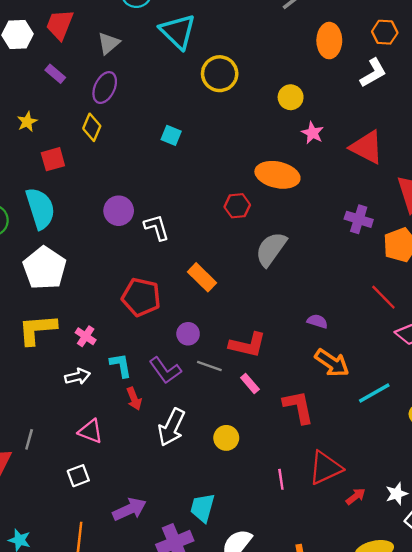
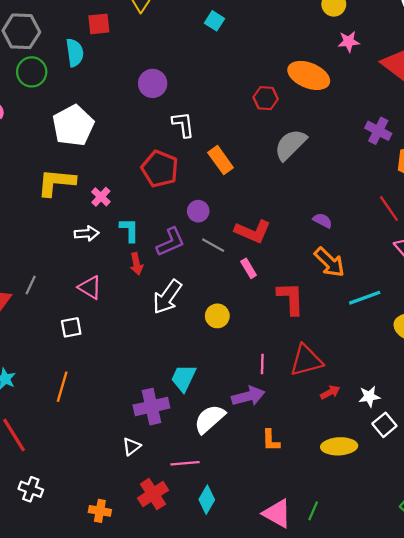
pink star: (313, 133) -> (349, 42), turned 30
cyan semicircle: (40, 208) -> (75, 53), moved, size x0.7
white L-shape: (157, 227) -> (183, 124), moved
purple L-shape: (165, 370) -> (171, 242), turned -88
purple arrow: (129, 509) -> (248, 396), moved

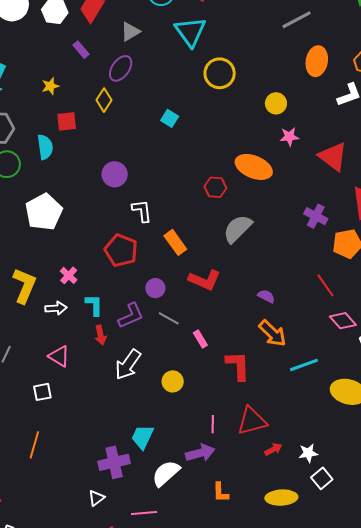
yellow L-shape: (56, 182) -> (24, 286), moved, turned 108
red L-shape: (253, 231) -> (205, 280), moved

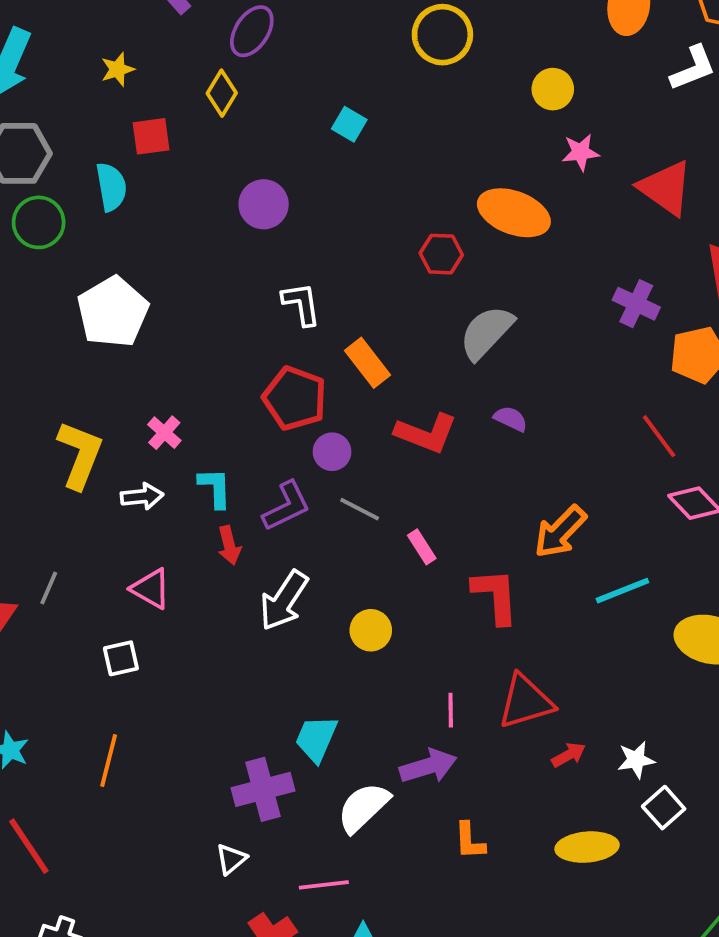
purple circle: (115, 174) -> (264, 204), moved
red pentagon: (121, 250) -> (295, 398), moved
purple semicircle: (266, 296) -> (511, 419), moved
orange arrow: (273, 333) -> (560, 532), turned 92

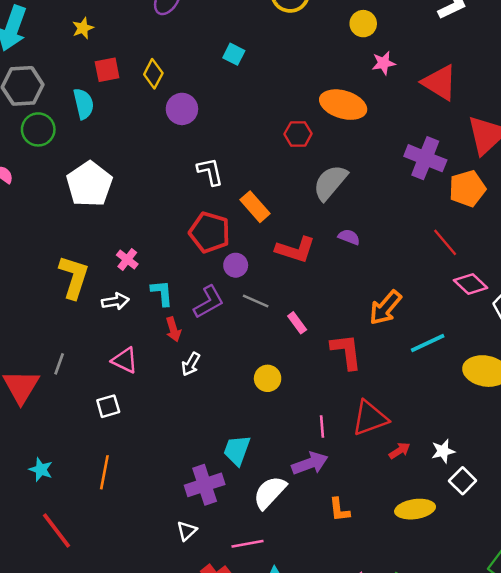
yellow diamond: (222, 93) -> (153, 74), moved
purple cross: (636, 304) -> (425, 158), size x1.4
white arrow: (284, 601) -> (191, 364), moved, size x0.6

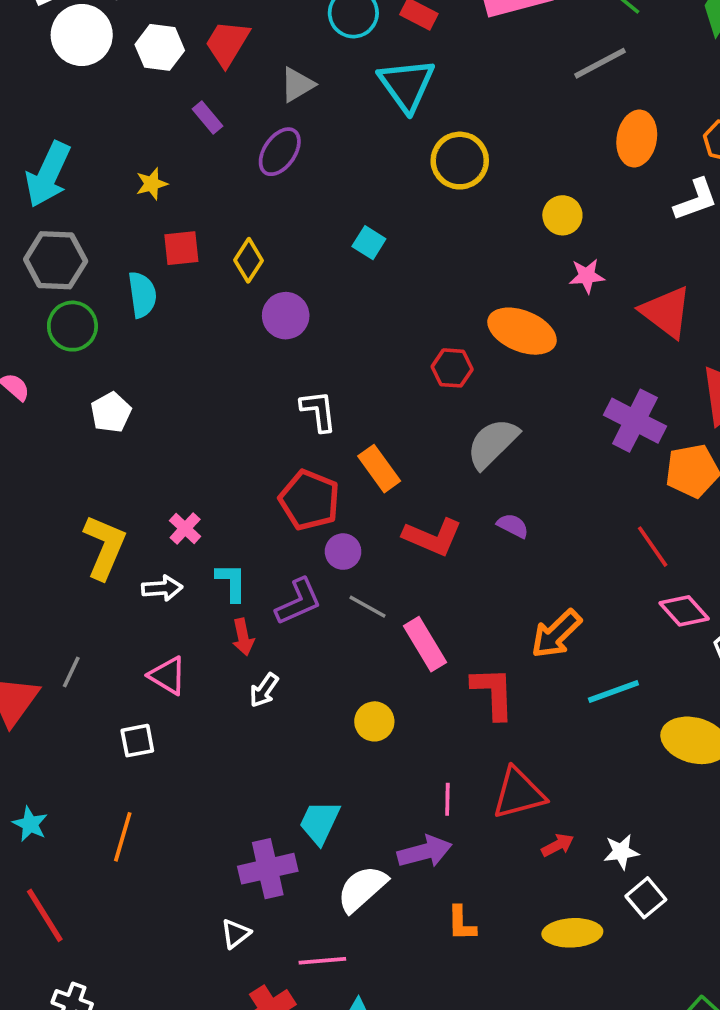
white pentagon: (89, 184) -> (111, 412), moved, size x0.6
pink rectangle: (297, 323) -> (425, 644), size x1.6

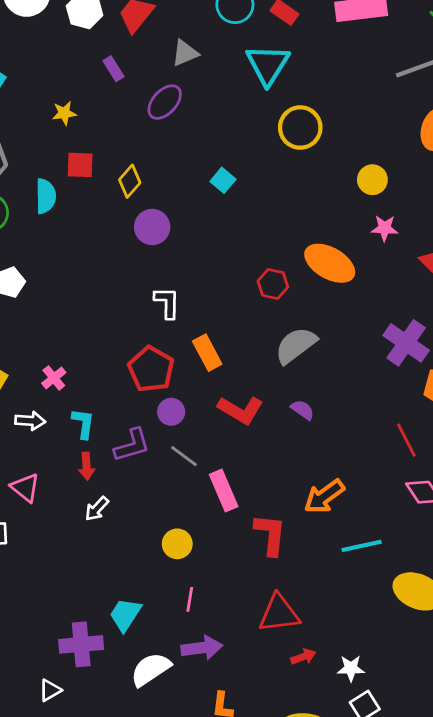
pink line: (447, 799) -> (190, 599), moved

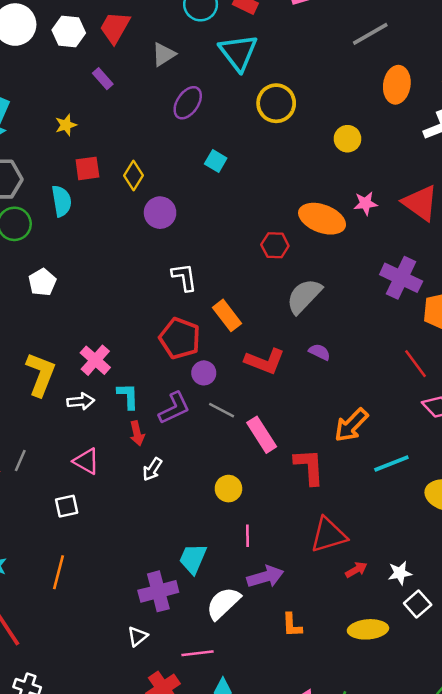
purple ellipse: (165, 102) -> (188, 103), moved
pink star: (385, 228) -> (365, 203), moved
pink cross: (54, 378) -> (95, 360), size x1.4

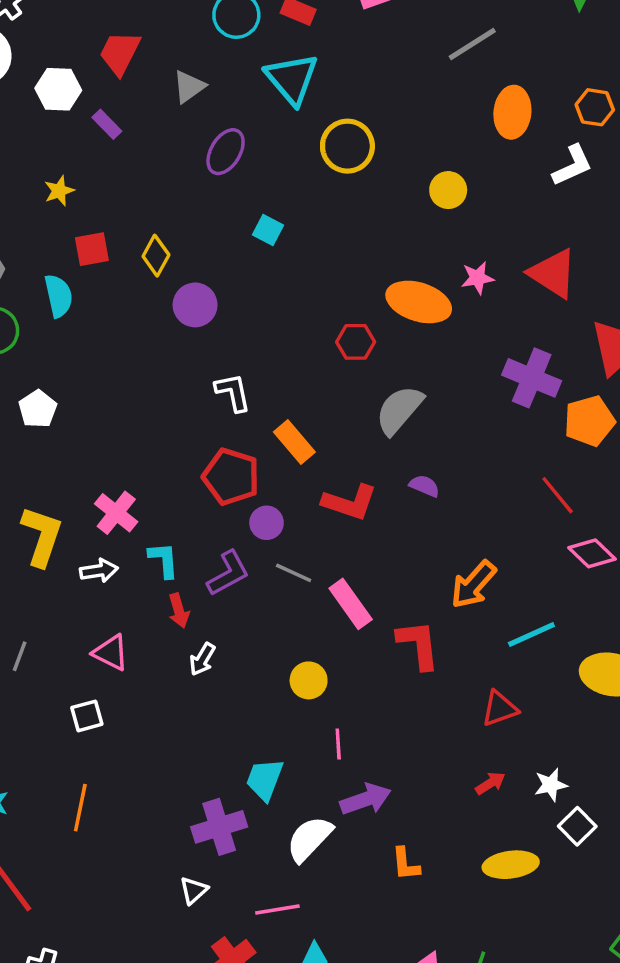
white hexagon: (69, 32) -> (58, 89), moved
red triangle: (329, 535) -> (500, 709), moved, size x0.7

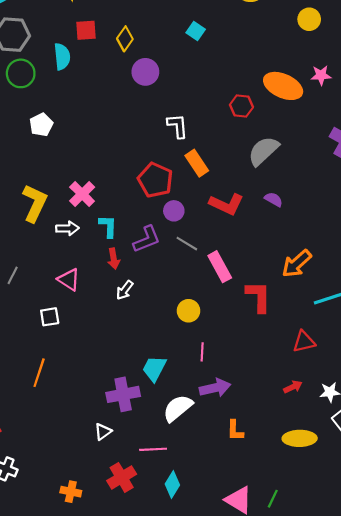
white L-shape: (233, 392) -> (178, 126), moved

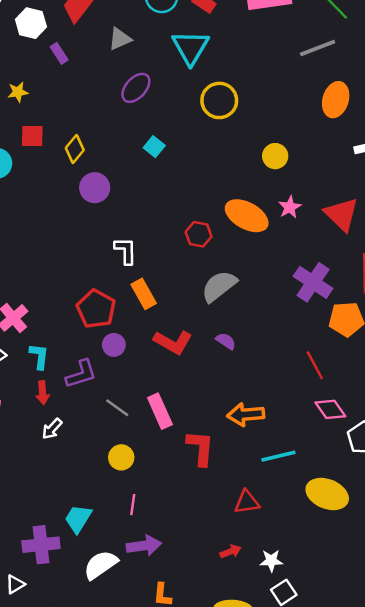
yellow circle: (309, 19) -> (275, 156), moved
pink star: (321, 75) -> (290, 207), turned -30
gray line: (187, 244) -> (117, 408), moved
orange arrow: (297, 264) -> (246, 415), turned 32

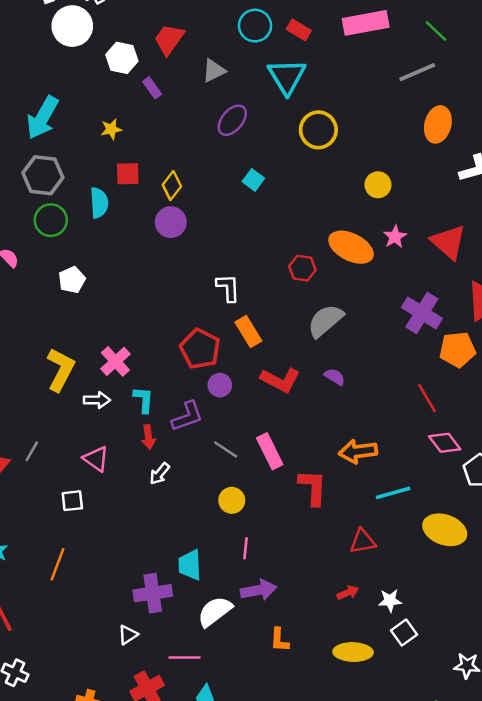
purple circle: (95, 188) -> (171, 222), moved
cyan trapezoid: (78, 519) -> (190, 565), turned -32

